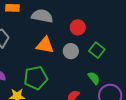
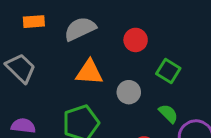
gray semicircle: (42, 16) -> (80, 29), turned -30
gray circle: (71, 51) -> (129, 92), moved

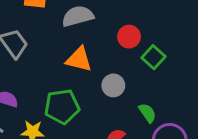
green square: (168, 71) -> (154, 57), moved

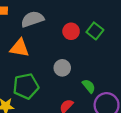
green square: (154, 57) -> (95, 31), moved
orange triangle: (79, 59) -> (20, 48), moved

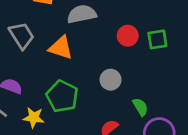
green square: (95, 31) -> (157, 39), turned 35
green pentagon: (26, 86) -> (62, 96), turned 30

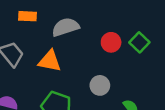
green square: (157, 39) -> (139, 42), turned -30

